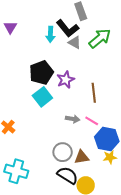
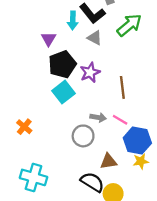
purple triangle: (10, 27) -> (48, 39), moved
gray triangle: (75, 42) -> (95, 38), moved
gray circle: (63, 152) -> (83, 136), moved

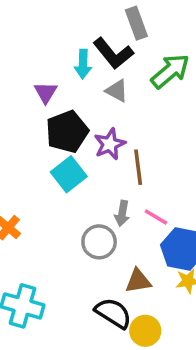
brown line: (122, 87) -> (138, 167), moved
gray arrow: (98, 117) -> (122, 213), turned 91

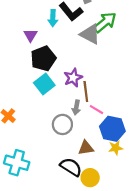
gray triangle: (117, 91) -> (90, 34), moved, size x1.5
purple star: (110, 144) -> (73, 78), moved
brown line: (138, 167) -> (86, 92), moved

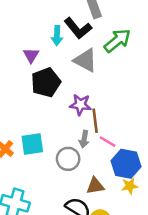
gray triangle: (90, 34) -> (85, 60), moved
purple star: (73, 78) -> (80, 105), turned 30
cyan square: (44, 84) -> (32, 144), moved, turned 30

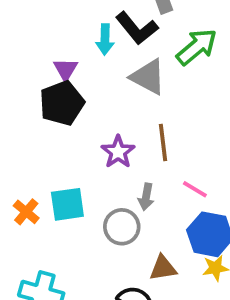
black pentagon: (46, 82) -> (62, 103), moved
purple star: (80, 105) -> (118, 152), moved, turned 30
brown line: (95, 121) -> (163, 142), moved
pink line: (108, 142) -> (195, 189), moved

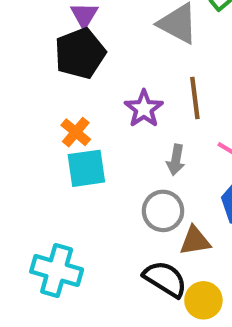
orange cross: (26, 212) -> (76, 132), moved
gray circle: (122, 227) -> (163, 211), moved

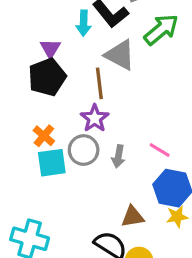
brown line: (195, 98) -> (99, 83), moved
gray circle: (163, 211) -> (84, 150), moved

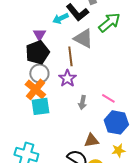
cyan arrow: (84, 23) -> (60, 18), turned 63
orange cross: (44, 136) -> (35, 89), size x1.5
gray circle: (84, 150) -> (39, 73), moved
yellow star: (177, 217) -> (118, 150), moved

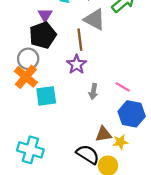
gray circle: (39, 73) -> (28, 59), moved
orange cross: (35, 89) -> (26, 77), moved
yellow star: (118, 150) -> (120, 142), moved

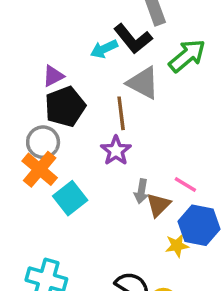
purple triangle: (45, 15) -> (53, 76), moved, turned 32
cyan square: (46, 96) -> (70, 198), turned -30
brown triangle: (103, 134) -> (158, 205), moved, turned -36
yellow star: (120, 142) -> (177, 246), moved

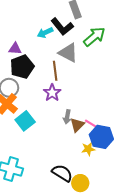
purple triangle: (53, 76) -> (15, 49), turned 32
pink line: (185, 185) -> (91, 124), moved

